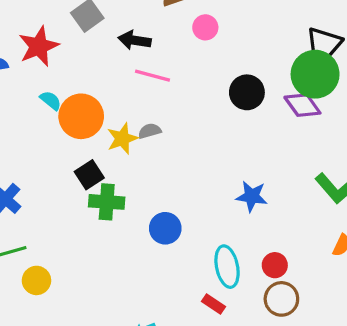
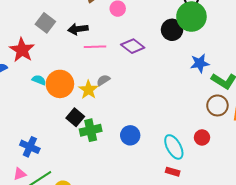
black circle: (247, 92) -> (172, 30), moved
purple diamond: (302, 105) -> (133, 46), moved
blue star: (252, 196) -> (200, 63), moved
brown circle: (281, 299) -> (217, 105), moved

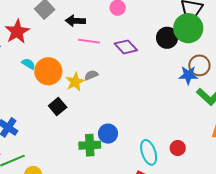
brown circle: (217, 105) -> (199, 65), moved
green cross: (91, 130) -> (90, 145), moved

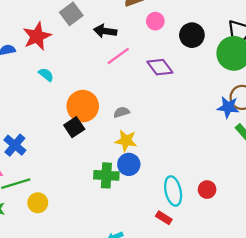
black circle: (167, 38) -> (192, 35), moved
pink line: (89, 41) -> (118, 56), turned -50
orange circle: (48, 71) -> (83, 106), moved
gray semicircle: (91, 75) -> (122, 112), moved
yellow star: (75, 82) -> (126, 141), moved, turned 30

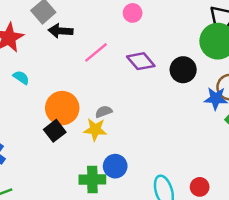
black arrow: (105, 31) -> (61, 31), moved
black circle: (192, 35) -> (183, 70), moved
yellow star: (126, 141) -> (95, 130), moved

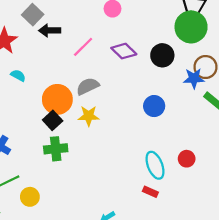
gray semicircle: (104, 112) -> (88, 86), moved, size x1.5
blue circle: (115, 166) -> (154, 106), moved
green cross: (92, 180) -> (56, 149), moved

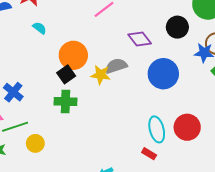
purple diamond: (124, 51) -> (140, 39), moved
gray semicircle: (88, 86) -> (116, 66), moved
blue circle: (154, 106) -> (163, 74), size x1.5
red circle: (187, 159) -> (187, 127), size x1.6

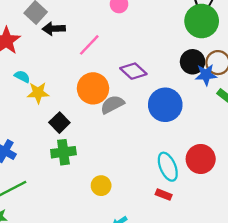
black circle: (177, 27) -> (193, 62), moved
orange circle: (73, 55) -> (93, 88), moved
yellow star: (101, 75) -> (38, 93), moved
yellow circle: (35, 143) -> (101, 186), moved

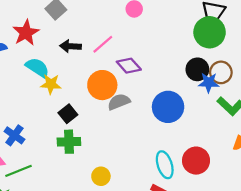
black arrow: (54, 29) -> (70, 46), moved
purple diamond: (133, 71) -> (129, 66), moved
cyan semicircle: (22, 76) -> (37, 68), size x1.6

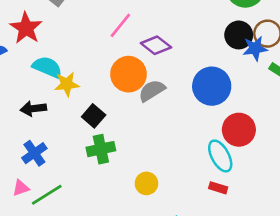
black arrow: (70, 46) -> (33, 109), moved
blue cross: (14, 135) -> (34, 153), turned 30
red circle: (196, 161) -> (239, 130), moved

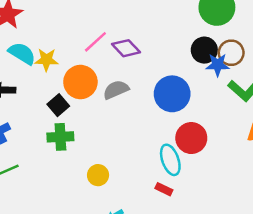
pink line: (120, 25) -> (95, 42), moved
orange circle: (128, 74) -> (80, 82), moved
yellow star: (67, 84) -> (46, 60), moved

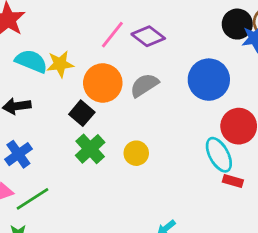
green cross: (60, 137) -> (90, 149), turned -30
yellow circle: (98, 175) -> (136, 153), moved
red rectangle: (164, 189) -> (233, 181), moved

